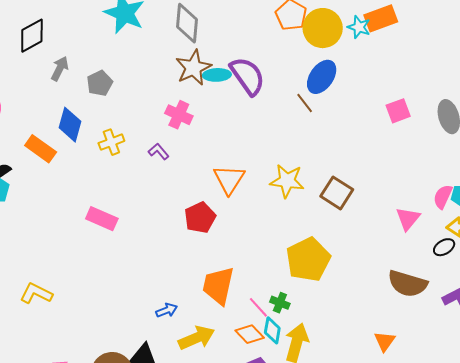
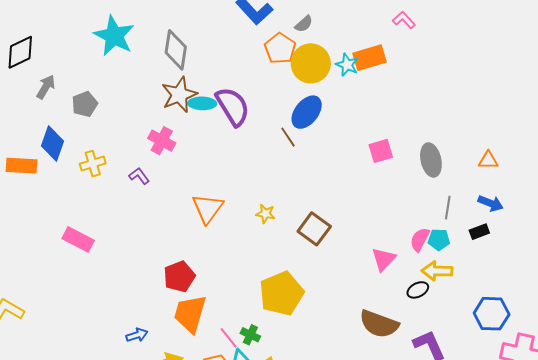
orange rectangle: (41, 149) -> (22, 166), turned -36
yellow star: (287, 181) -> (265, 214), size x0.6
red pentagon: (200, 218) -> (179, 277), moved

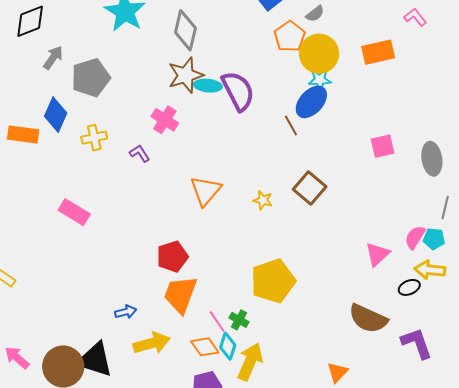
cyan star: (347, 65) -> (320, 80), moved, turned -30
gray pentagon: (85, 104) -> (91, 78), size x1.5
brown square: (314, 229) -> (310, 188), moved

